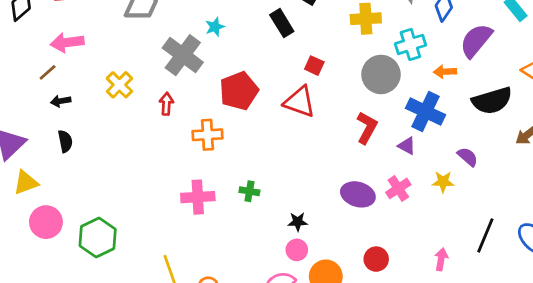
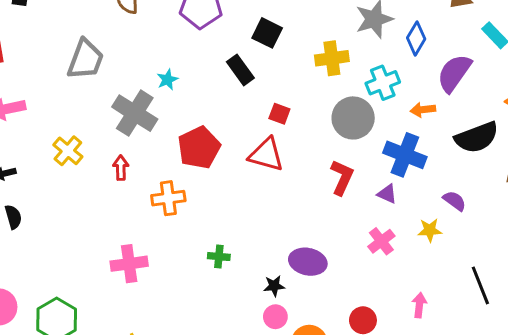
purple ellipse: (358, 194) -> (308, 262), moved
pink cross: (198, 197) -> (129, 264), moved
black line: (485, 235) -> (480, 285), turned -40
pink arrow: (441, 259) -> (419, 305), moved

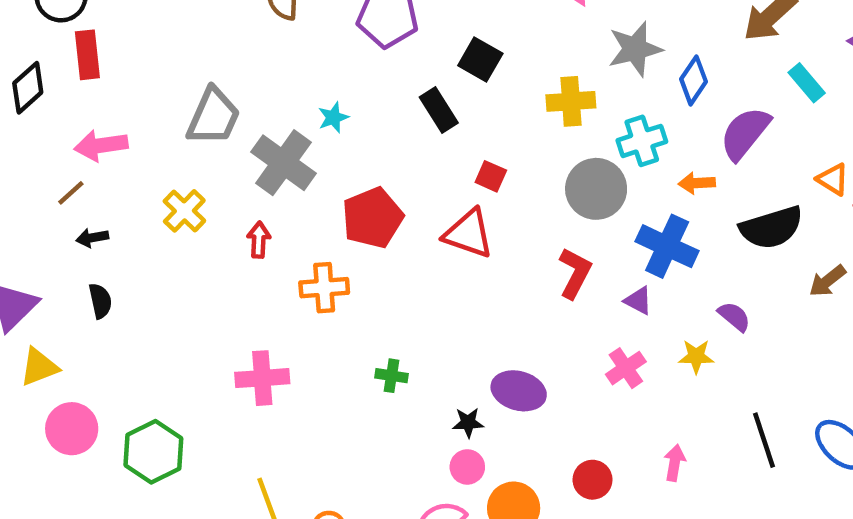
gray trapezoid: (85, 59) -> (213, 117), moved

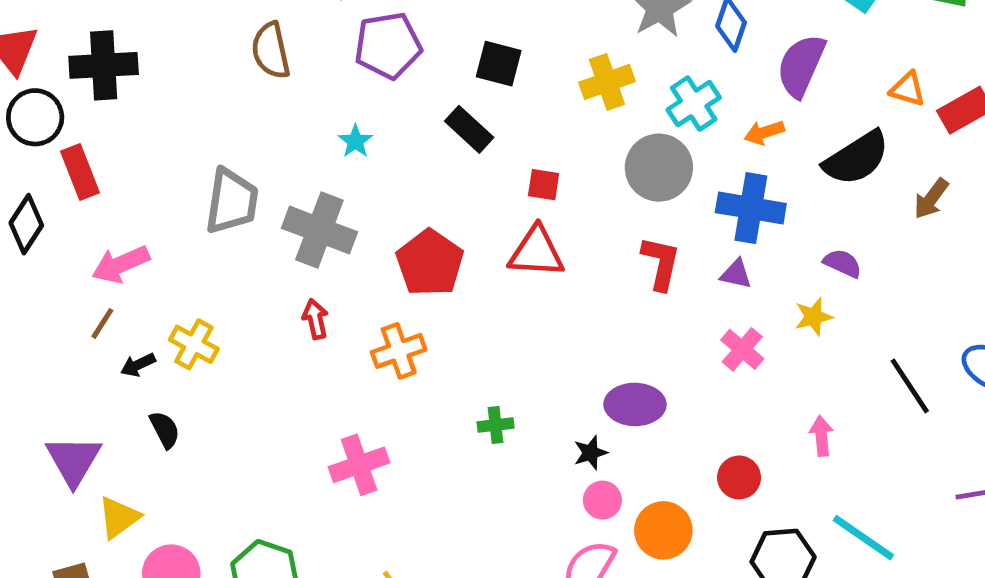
cyan star: (333, 118) -> (355, 141), moved
yellow cross: (184, 211) -> (194, 344), moved

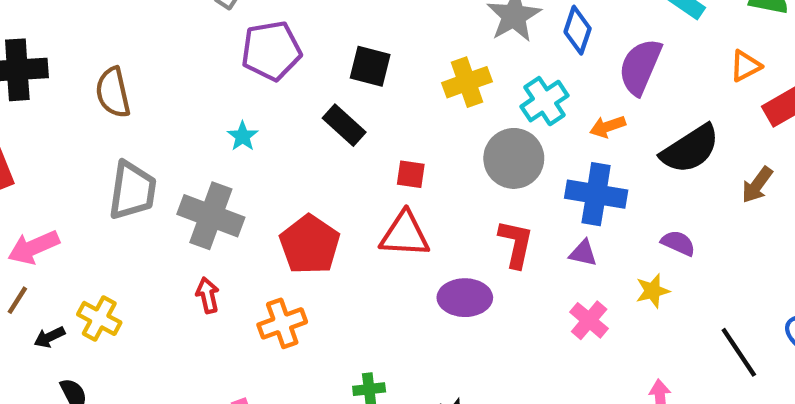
brown semicircle: (271, 51) -> (113, 92), moved
orange triangle: (908, 89) -> (745, 66), moved, turned -44
purple ellipse: (635, 404) -> (465, 298), moved

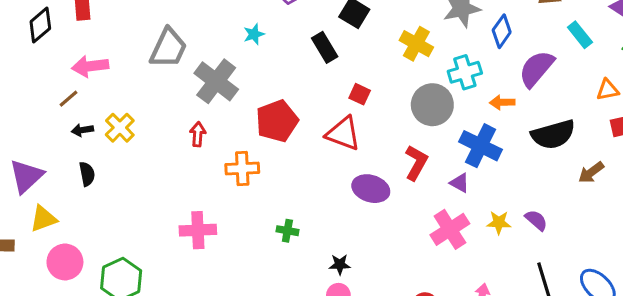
yellow cross: (467, 82) -> (416, 44), turned 32
purple semicircle: (678, 243) -> (536, 220), moved
pink cross: (589, 320) -> (450, 229), size x1.4

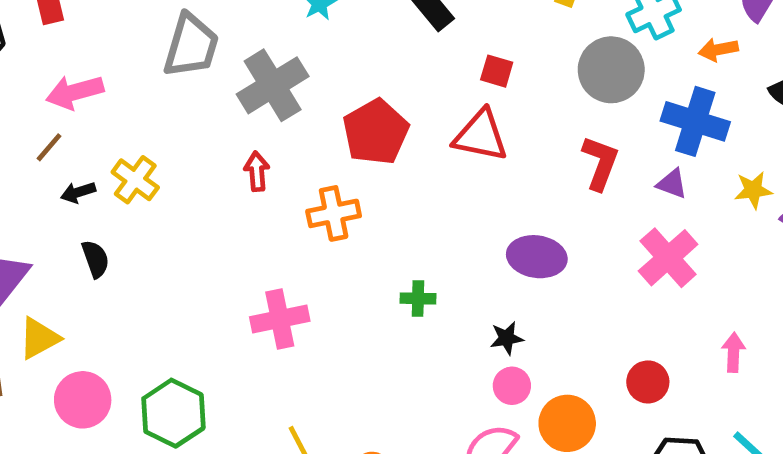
gray cross: (216, 81) -> (273, 85), turned 30
purple ellipse: (371, 189) -> (537, 257), moved
yellow star: (499, 222) -> (753, 190), moved

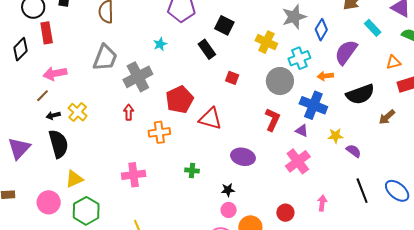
red triangle: (481, 136) -> (210, 119), moved
black semicircle: (95, 259) -> (58, 144), size x1.8
yellow triangle: (39, 338) -> (74, 179), moved

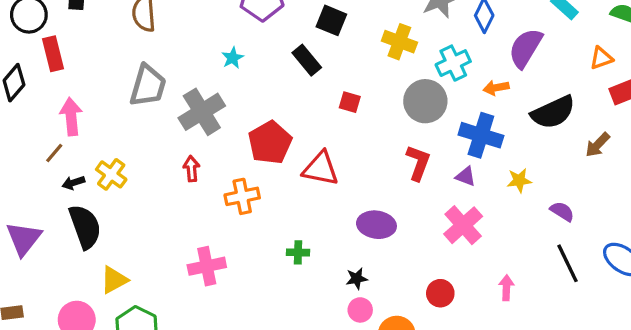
pink arrow: (55, 73) -> (71, 117), turned 100
purple semicircle: (354, 151) -> (562, 211), moved
red circle: (285, 213) -> (440, 293), moved

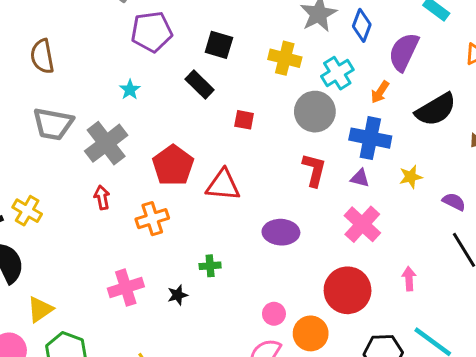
gray trapezoid: (148, 86) -> (53, 124), turned 90
orange arrow: (496, 88) -> (380, 92), turned -40
black star: (357, 278) -> (178, 295), moved
red circle: (440, 293) -> (348, 290), size x1.8

